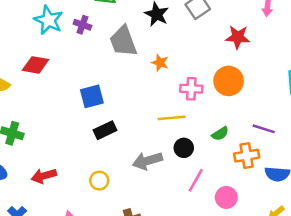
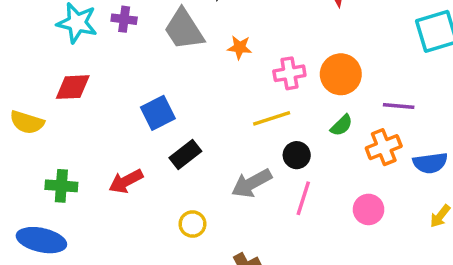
orange circle: (229, 81) -> (341, 74), moved
red arrow: (44, 176) -> (126, 181), moved
pink line: (196, 180) -> (303, 198), moved

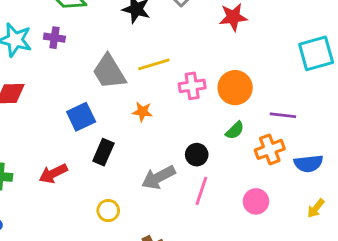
gray trapezoid: (184, 29) -> (109, 72), moved
orange star: (240, 47) -> (142, 112), moved
yellow line: (272, 118) -> (154, 64), moved
black rectangle: (185, 155) -> (103, 152), turned -30

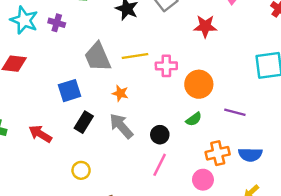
pink cross: (192, 86) -> (166, 66), moved
orange cross: (270, 149) -> (218, 153), moved
red arrow: (53, 174) -> (40, 134), turned 50
gray arrow: (158, 177) -> (121, 126), moved, turned 68

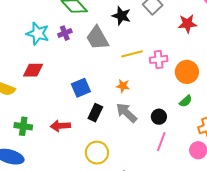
purple cross: (57, 23) -> (65, 33), turned -32
gray trapezoid: (98, 57) -> (97, 38), moved
red arrow: (40, 134) -> (60, 126), turned -30
yellow circle: (81, 170) -> (97, 153), size x1.5

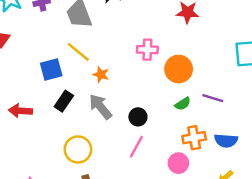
yellow line: (132, 54) -> (78, 52), moved, turned 45
green semicircle: (186, 101) -> (183, 104), moved
yellow circle: (97, 153) -> (78, 149), moved

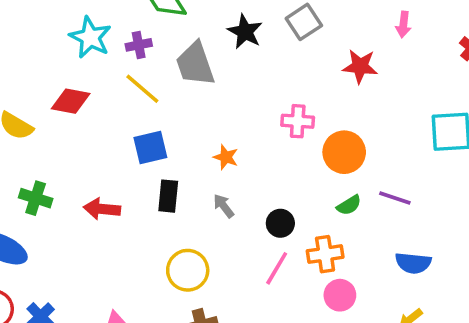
yellow line: (78, 52) -> (142, 89), moved
black rectangle: (64, 101) -> (168, 196), turned -30
gray arrow: (100, 107) -> (224, 206), size x0.6
orange cross: (194, 138) -> (325, 254), moved

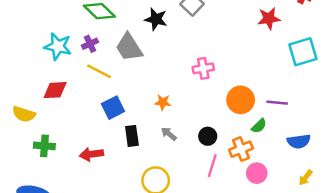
red star: (360, 66) -> (269, 19), moved
orange circle: (344, 152) -> (241, 100), moved
green cross: (36, 198) -> (44, 146), moved
green semicircle: (349, 205) -> (259, 126), moved

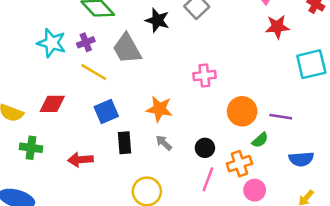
red diamond: (55, 90) -> (52, 104), moved
orange star: (163, 102) -> (159, 109), size x1.5

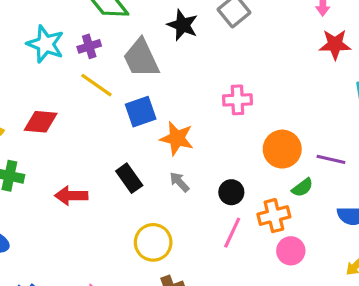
blue square: (106, 111) -> (141, 112), moved
black rectangle: (124, 143) -> (129, 178), turned -35

